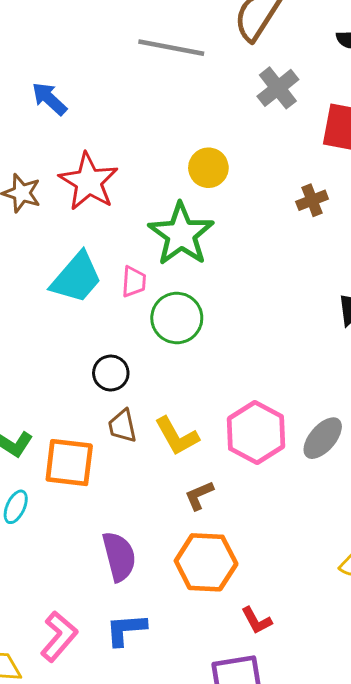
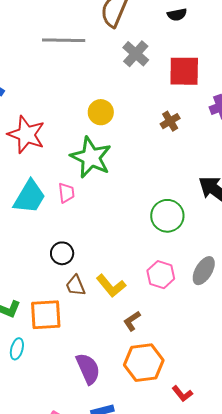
green circle: (177, 318) -> (167, 216), moved
pink hexagon: (256, 433) -> (161, 275), size x0.7

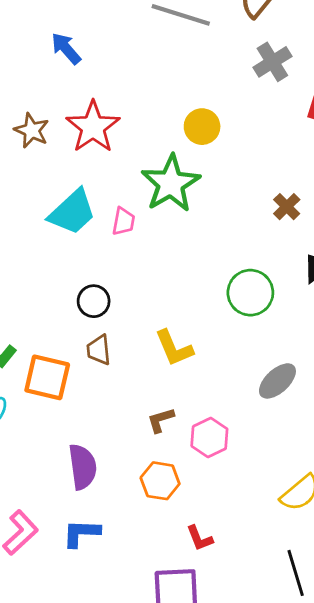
brown cross: (170, 121) -> (287, 207), moved, turned -30
pink hexagon: (161, 275) -> (209, 438), moved
yellow L-shape: (111, 286) -> (174, 348), moved
orange hexagon: (144, 363) -> (160, 481), size x0.7

